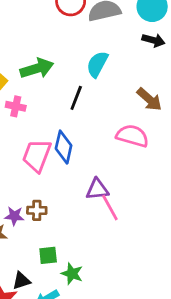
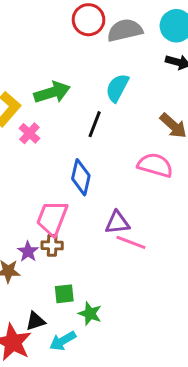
pink cross: (16, 106) -> (29, 133), turned 30
pink trapezoid: (37, 156) -> (52, 218), moved
pink line: (110, 208) -> (131, 242), turned -40
purple star: (14, 216) -> (28, 251), turned 30

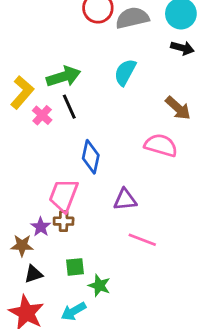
black line: (95, 124) -> (69, 107), moved, turned -45
pink line: (131, 242) -> (142, 240), moved
black triangle: (35, 321) -> (34, 274), moved

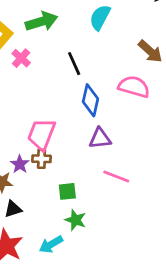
black line: (69, 107) -> (74, 64), moved
blue diamond: (91, 157) -> (90, 100), moved
green square: (75, 267) -> (67, 191), moved

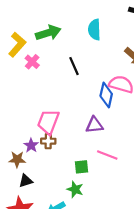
cyan semicircle: (100, 17) -> (94, 30), turned -30
blue diamond: (90, 100) -> (106, 95), moved
green square: (67, 191) -> (82, 167), moved

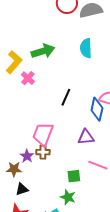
black line: (74, 66) -> (66, 97), moved, turned 48

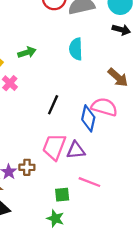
green arrow: (43, 51) -> (27, 52), size x0.7
pink trapezoid: (43, 134) -> (54, 147), moved

